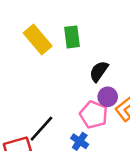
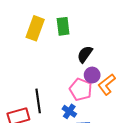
yellow rectangle: (38, 39) -> (35, 28), turned 60
black line: (41, 129) -> (38, 101), turned -50

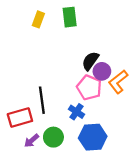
yellow rectangle: (35, 28) -> (38, 19), size x0.6
black semicircle: (85, 54) -> (90, 61), moved

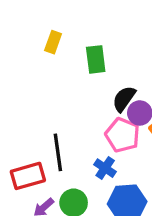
green rectangle: (70, 17) -> (96, 59), moved

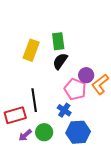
yellow rectangle: (53, 42) -> (31, 50), moved, size x1.5
black semicircle: (124, 99) -> (60, 61), moved

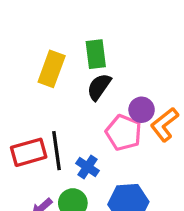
blue cross: (64, 110) -> (88, 167), moved
red rectangle: (15, 115) -> (29, 152), moved

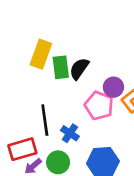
green rectangle: (96, 54) -> (61, 67), moved
red rectangle: (29, 152) -> (22, 149), moved

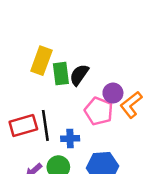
blue cross: (70, 133) -> (70, 138), turned -36
red rectangle: (22, 149) -> (23, 125), moved

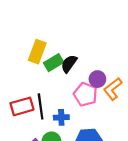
green rectangle: (61, 74) -> (54, 63), turned 66

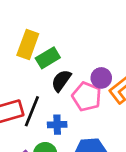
black semicircle: (69, 64) -> (61, 81), moved
black line: (41, 106) -> (32, 111), turned 30

